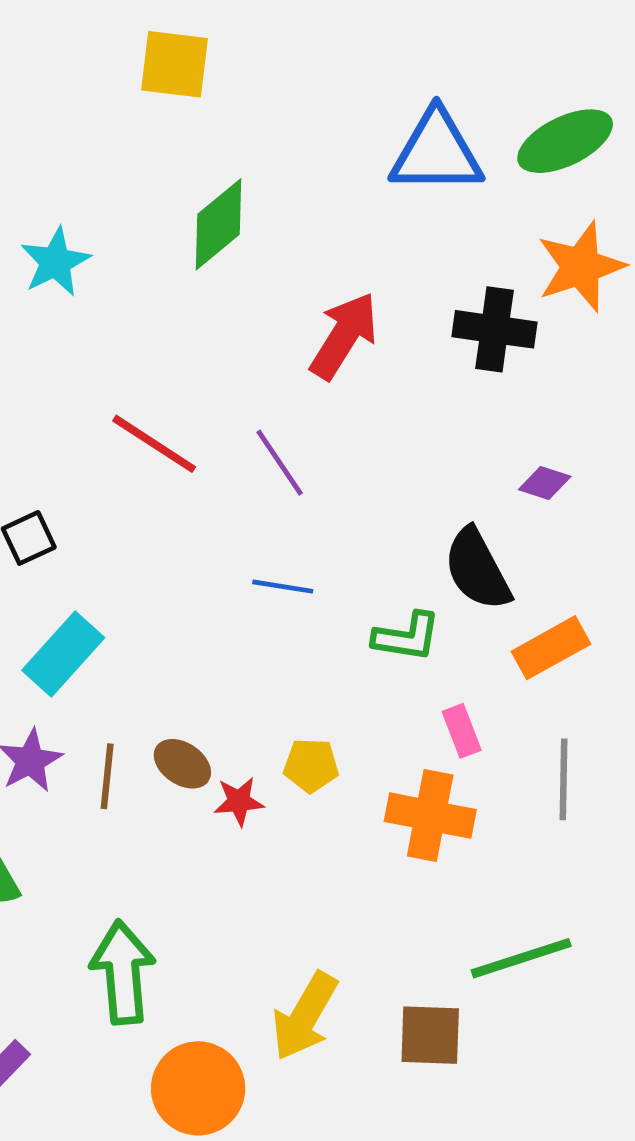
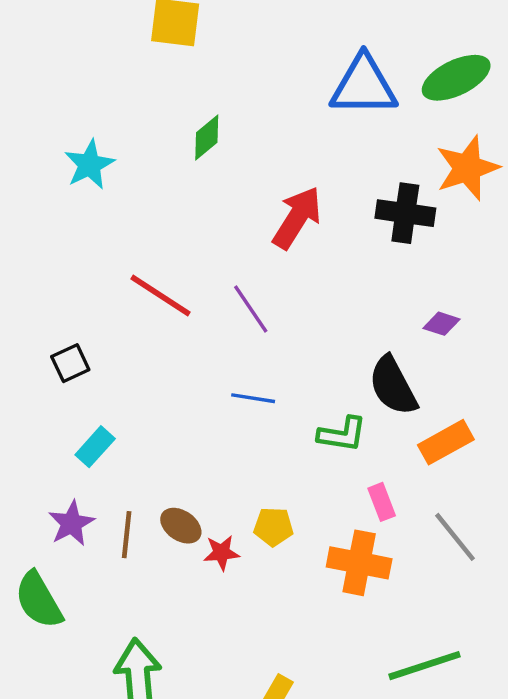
green diamond: (218, 224) -> (207, 138), size x0.7
cyan rectangle: (63, 654) -> (95, 447), size x0.7
gray line: (564, 779) -> (455, 537), turned -40

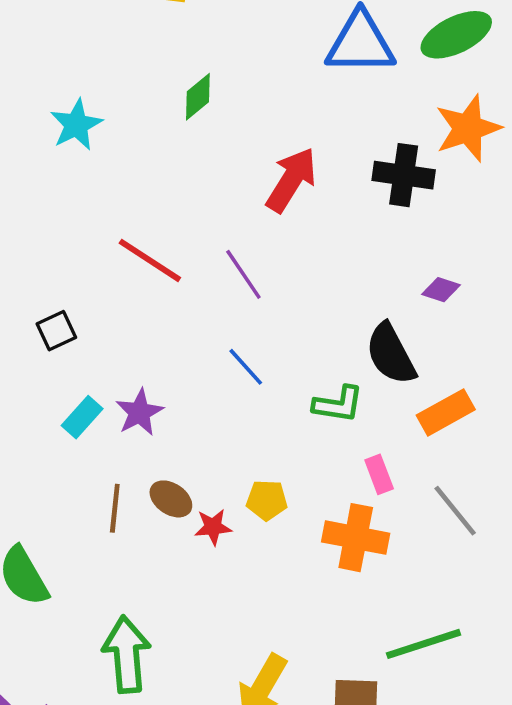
blue line: (253, 398) -> (246, 367), turned 39
purple star: (71, 523) -> (139, 412), moved

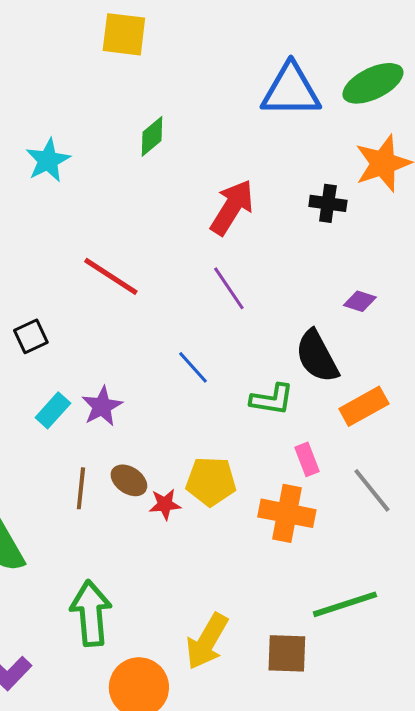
black cross: (404, 175) -> (328, 203), size x0.7
purple line: (243, 274) -> (229, 288), moved
yellow pentagon: (267, 500) -> (211, 481), size x1.4

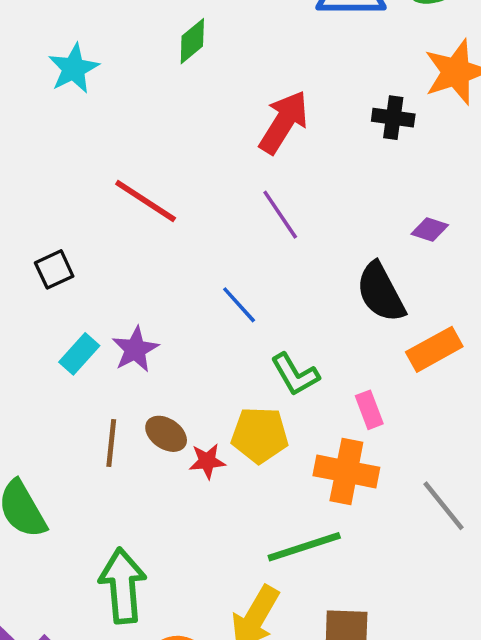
green L-shape: (272, 399) -> (295, 374), moved, turned 51
gray line: (372, 490) -> (443, 506), moved
green line: (345, 604) -> (304, 547), moved

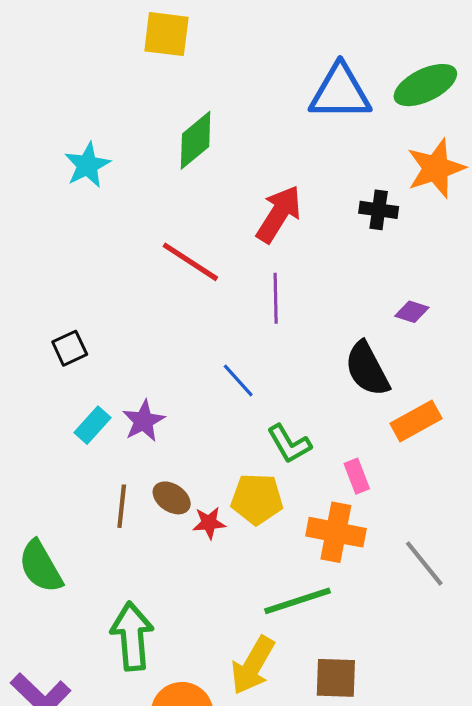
green diamond: (192, 41) -> (196, 140), size x1.4
red line: (146, 201) -> (190, 262), moved
purple line: (280, 215) -> (276, 298), turned 33

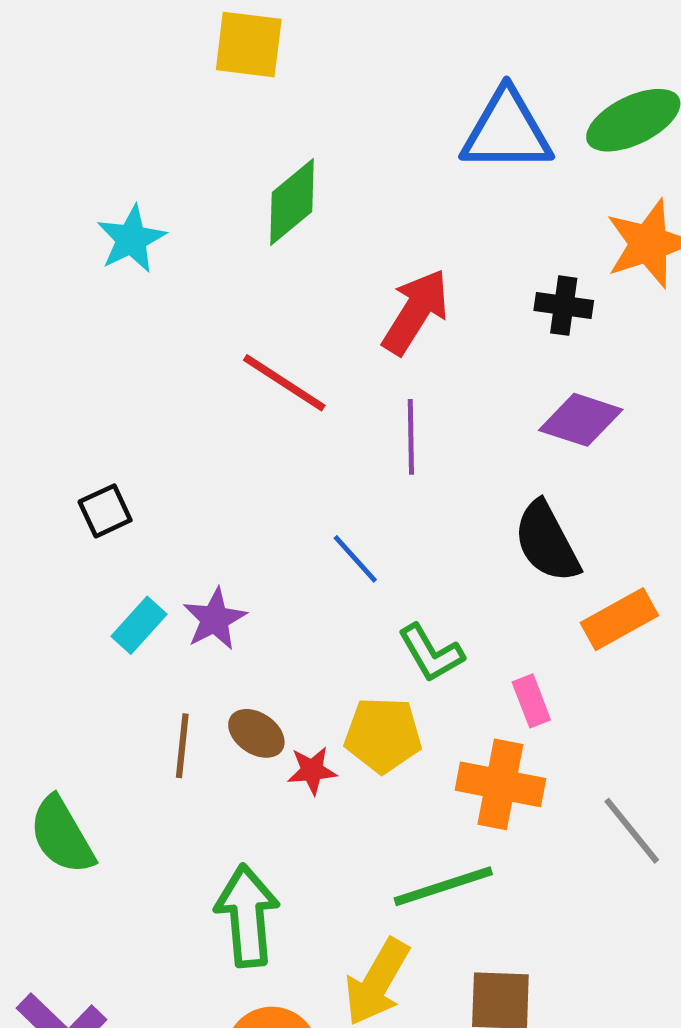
purple diamond: (412, 312) -> (581, 420), moved, size x1.6
green arrow: (132, 636) -> (247, 916), moved

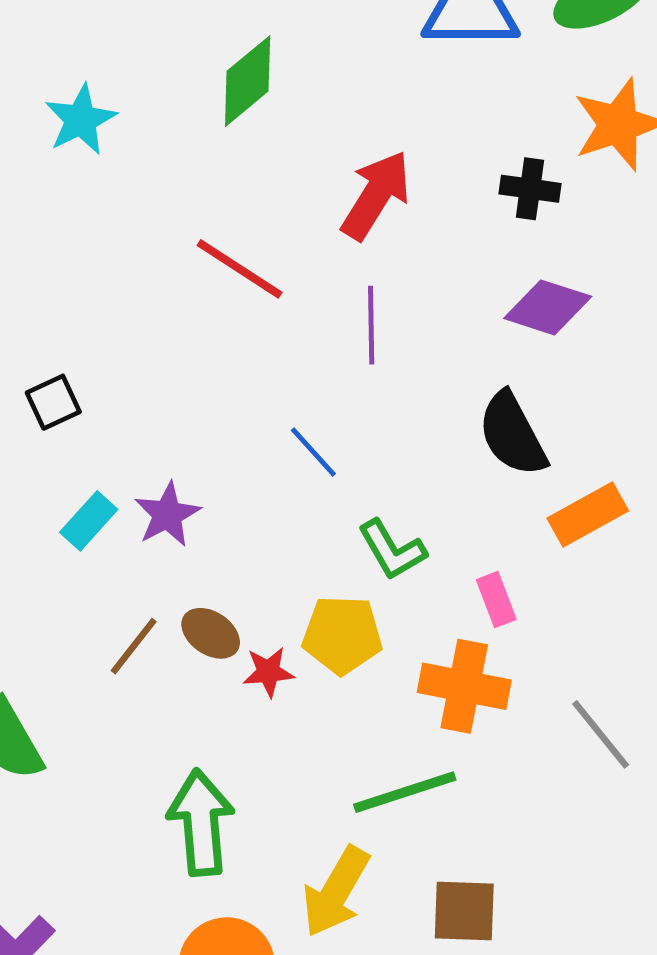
brown line: (182, 746) -> (134, 646), turned 32

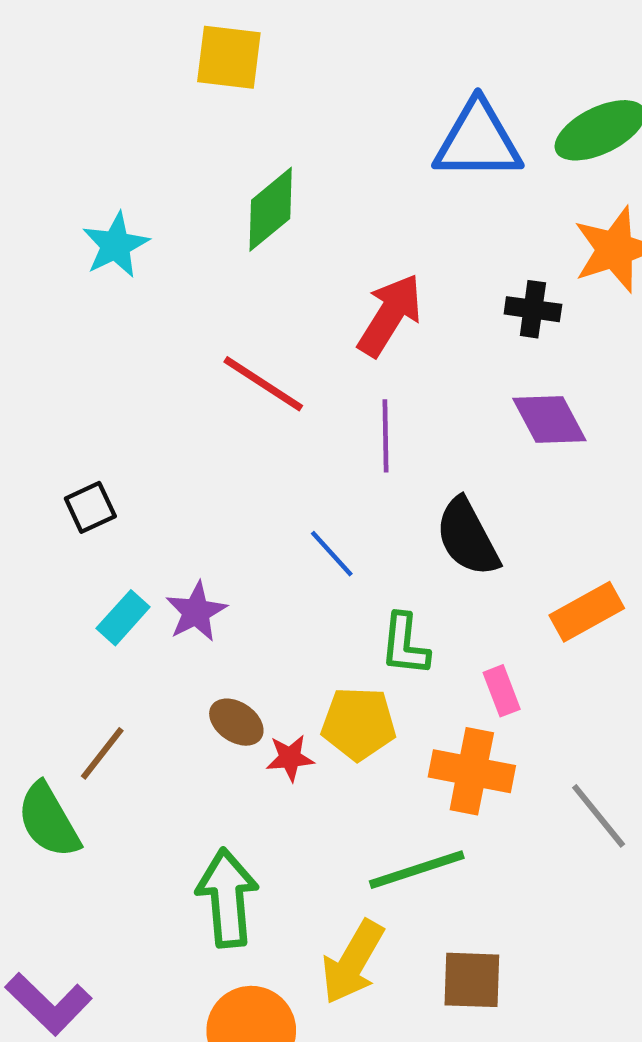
purple diamond: (548, 307) -> (549, 419), turned 44
black semicircle: (512, 434) -> (467, 537), moved
green L-shape: (392, 550) -> (405, 645), turned 36
brown line: (134, 646) -> (102, 753), moved

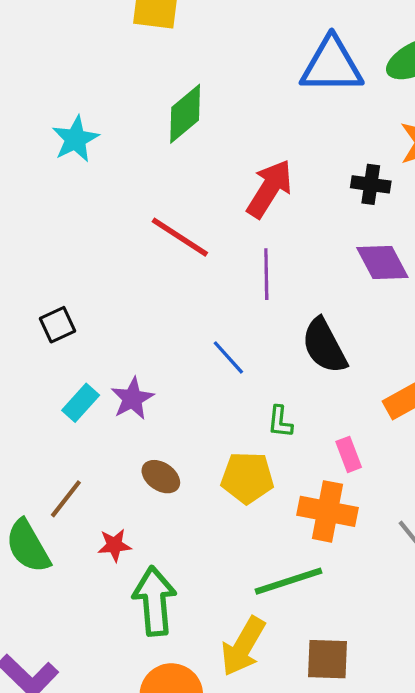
green L-shape: (405, 645) -> (280, 422), size x0.7
red star: (290, 758) -> (114, 545), moved

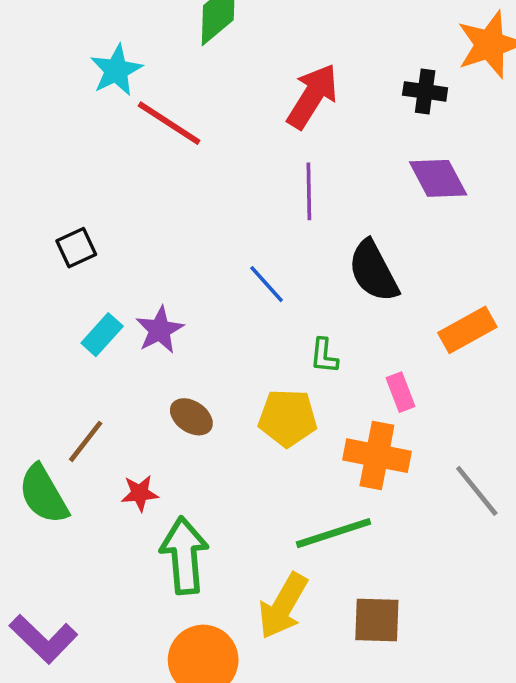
cyan star: (75, 139) -> (116, 70), moved
red line: (180, 237) -> (169, 123), moved

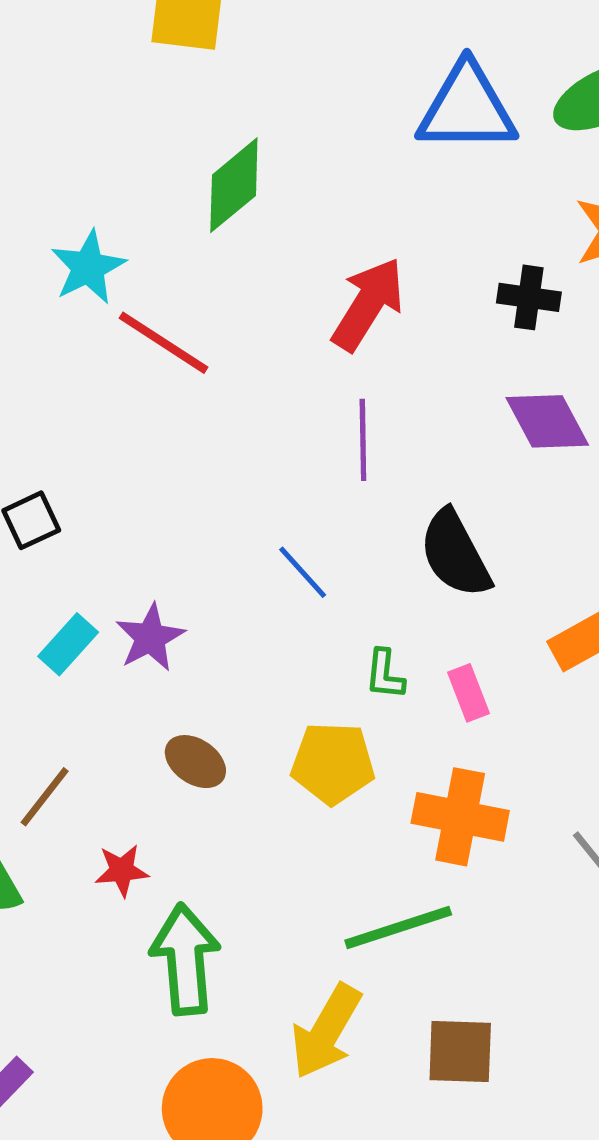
pink rectangle: (400, 392) -> (469, 693), moved

